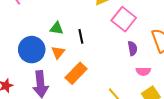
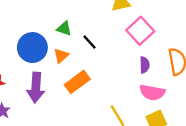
black line: (81, 36) -> (89, 42), turned -40
pink semicircle: (143, 71) -> (152, 92), size x1.5

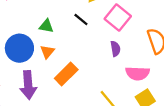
black line: (89, 42) -> (81, 20), moved
purple semicircle: (145, 65) -> (115, 49), moved

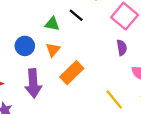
black line: (81, 20) -> (76, 15), moved
blue circle: (19, 48) -> (25, 46), size x0.7

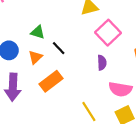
black line: (76, 15) -> (59, 48), moved

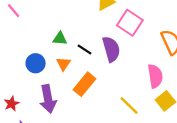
purple semicircle: (102, 63) -> (111, 49), moved, size x1.6
pink semicircle: (120, 89) -> (155, 76), turned -95

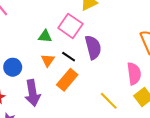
pink square: (130, 23) -> (70, 26), moved
black line: (84, 50) -> (69, 57), moved
blue circle: (36, 63) -> (13, 67), moved

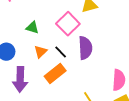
green triangle: (45, 36) -> (32, 28), moved

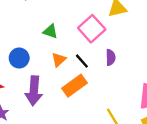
purple semicircle: (85, 48) -> (111, 57), size x0.6

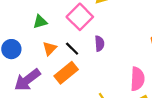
green triangle: (50, 31) -> (40, 22), turned -32
purple arrow: (34, 91) -> (27, 80), turned 52

